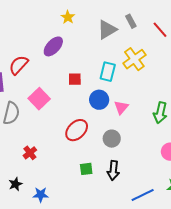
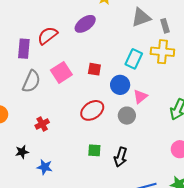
gray rectangle: (131, 21) -> (165, 26), moved
yellow cross: (134, 59) -> (162, 52), turned 30
red square: (75, 79) -> (94, 69), moved
gray circle: (112, 139) -> (127, 116), moved

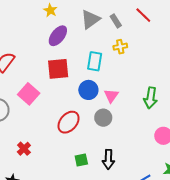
purple ellipse: (85, 24) -> (58, 36), moved
yellow cross: (162, 52) -> (120, 47), size x0.6
red square: (94, 69) -> (58, 69), moved, size x1.6

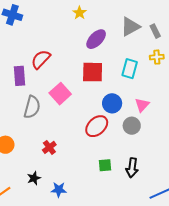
yellow star: (50, 10) -> (79, 13), moved
blue circle: (88, 90) -> (112, 103), moved

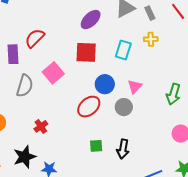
black star: (34, 178) -> (25, 157), size x1.6

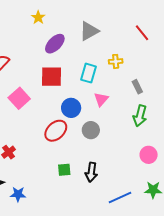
gray rectangle: (150, 13) -> (137, 87), moved
pink triangle: (135, 87) -> (101, 99), moved

